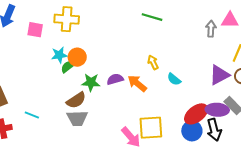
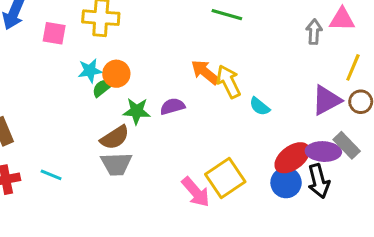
yellow arrow: (153, 62) -> (228, 81), size x1.5
orange arrow: (137, 83) -> (205, 72), moved
cyan line: (32, 115) -> (51, 175), moved
yellow square: (151, 128) -> (225, 178), turned -30

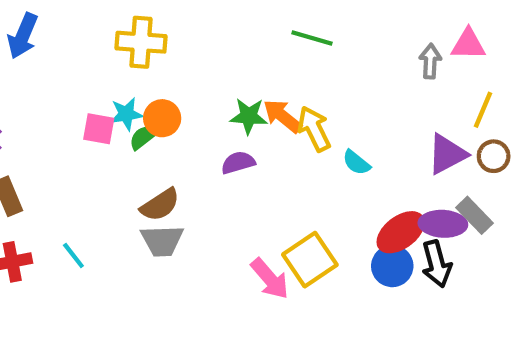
pink square: (54, 33) -> (99, 129), moved
green star: (137, 111) -> (249, 116), moved
cyan line: (51, 175) -> (73, 255), turned 30

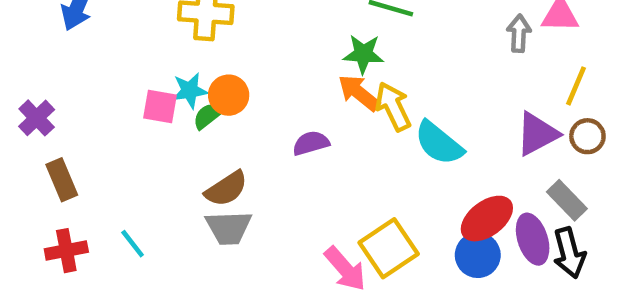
green star: (249, 116) -> (363, 54), moved
cyan semicircle: (356, 163) -> (439, 143), size x1.6
purple ellipse: (443, 224) -> (533, 239), moved, turned 69
black arrow: (437, 264) -> (569, 253), moved

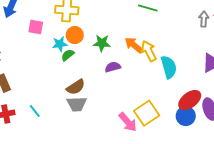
green star: (363, 54) -> (102, 43), moved
orange circle: (229, 95) -> (75, 35), moved
pink square: (160, 107) -> (36, 27), moved
cyan semicircle: (439, 143) -> (169, 67), turned -145

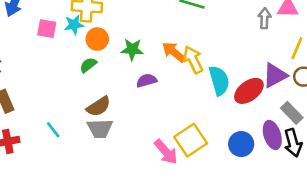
cyan star: (60, 44) -> (74, 25), moved
red ellipse: (190, 100) -> (249, 91), moved
cyan line: (35, 111) -> (53, 130), moved

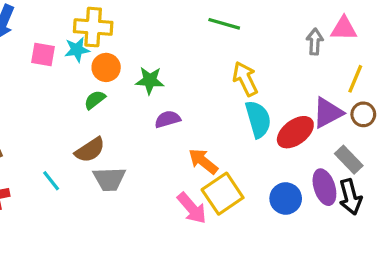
orange arrow: (174, 52) -> (203, 161), moved
yellow arrow: (193, 60) -> (245, 79), moved
brown semicircle: (99, 106) -> (90, 150), moved

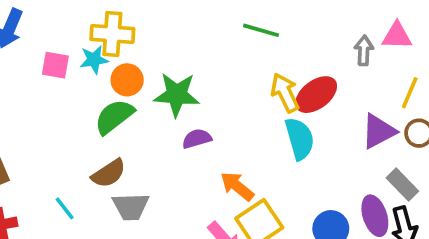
green star: (150, 80) -> (177, 95), size x1.4
green semicircle: (95, 100) -> (114, 117), size x1.6
red ellipse: (295, 132) -> (316, 95), moved

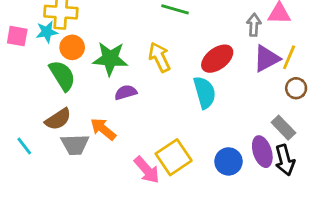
yellow arrow: (285, 93) -> (159, 57), moved
green semicircle: (114, 117) -> (62, 76), turned 96
purple triangle: (379, 131) -> (267, 59), moved
orange arrow: (237, 186) -> (103, 129), moved

